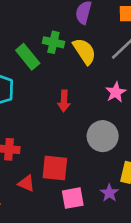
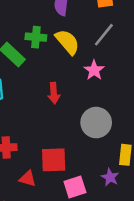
pink star: (116, 92) -> (94, 70), moved

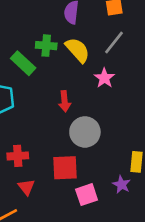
gray circle: (96, 123) -> (85, 132), moved
red triangle: (28, 179) -> (26, 187), moved, turned 36

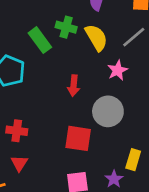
gray circle: (85, 132) -> (108, 111), moved
red square: (65, 168) -> (78, 138), moved

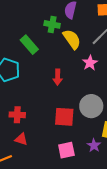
green cross: (66, 27) -> (52, 24), moved
gray circle: (108, 111) -> (91, 106), moved
red triangle: (19, 163) -> (21, 139), turned -40

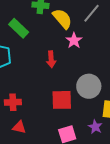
pink star: (90, 63) -> (74, 40), moved

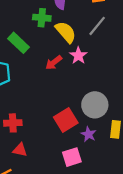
red arrow: (51, 59) -> (54, 63), moved, turned 56
red square: (62, 100) -> (66, 120), turned -30
purple star: (95, 127) -> (88, 134), moved

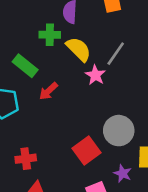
gray line: (97, 26) -> (116, 54), moved
red arrow: (54, 63) -> (48, 91), moved
purple star: (88, 134) -> (123, 173), moved

